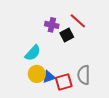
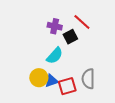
cyan semicircle: (33, 53) -> (55, 56), moved

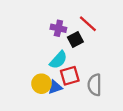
red square: (67, 86) -> (70, 76), moved

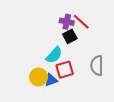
purple cross: (58, 28) -> (67, 22), moved
gray semicircle: (95, 85) -> (97, 66), moved

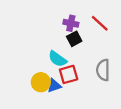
red line: (81, 22) -> (100, 23), moved
cyan semicircle: (54, 55) -> (57, 59), turned 84

